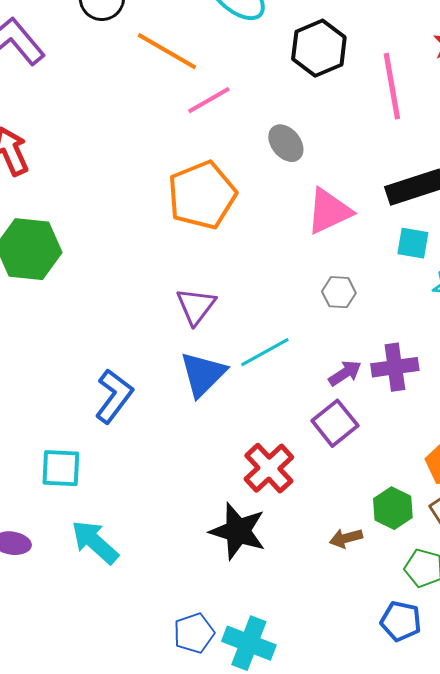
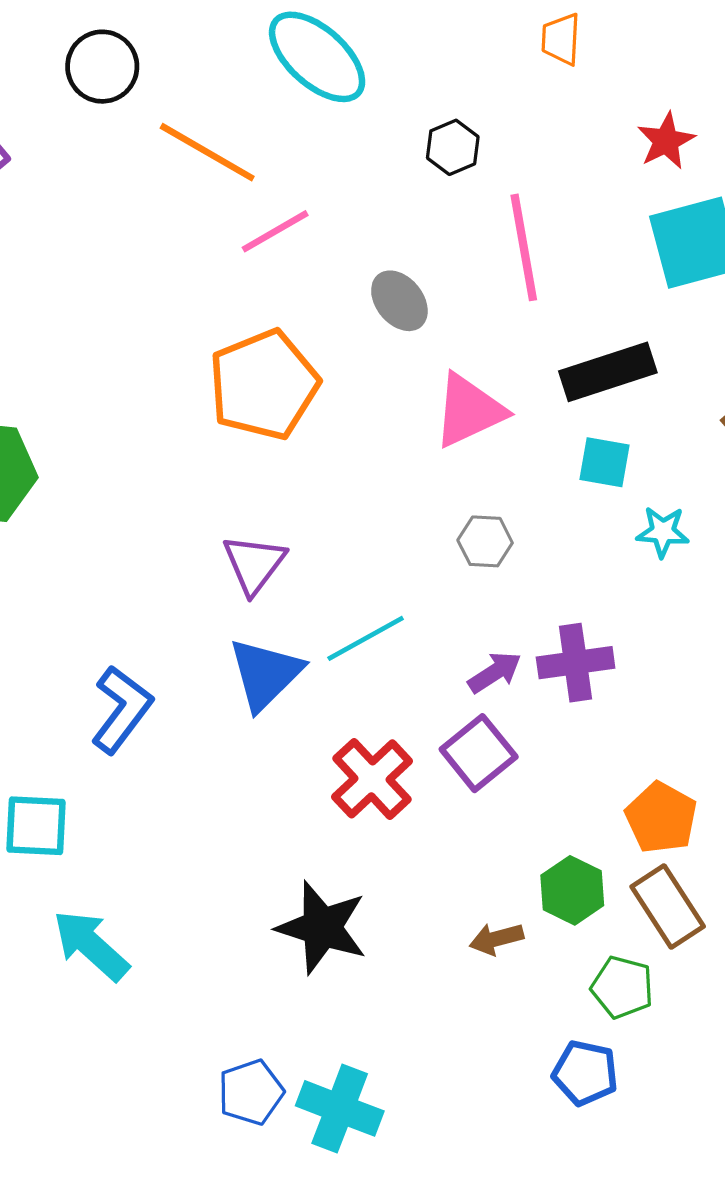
black hexagon: (319, 48) -> (453, 147), size x0.6
pink line: (392, 86) -> (524, 247), moved
red cross: (269, 468) -> (372, 779), moved

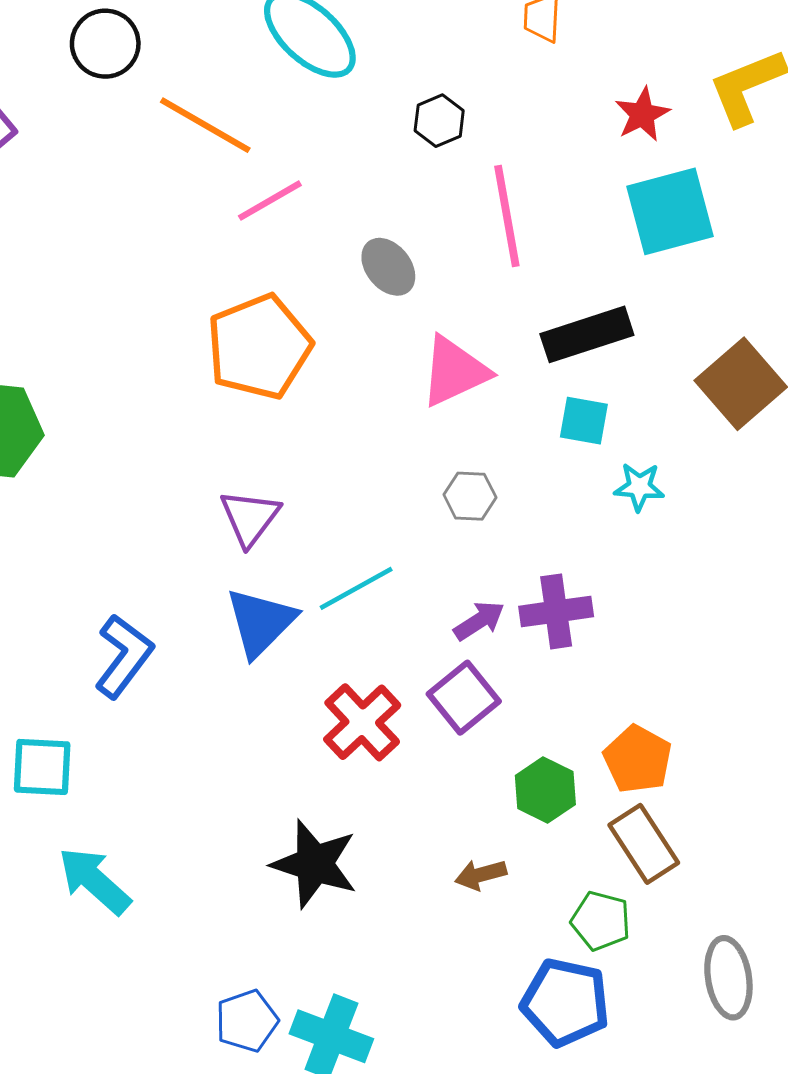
green hexagon: (572, 890) -> (545, 790), moved
blue pentagon: (585, 1073) -> (565, 1002), size x1.4

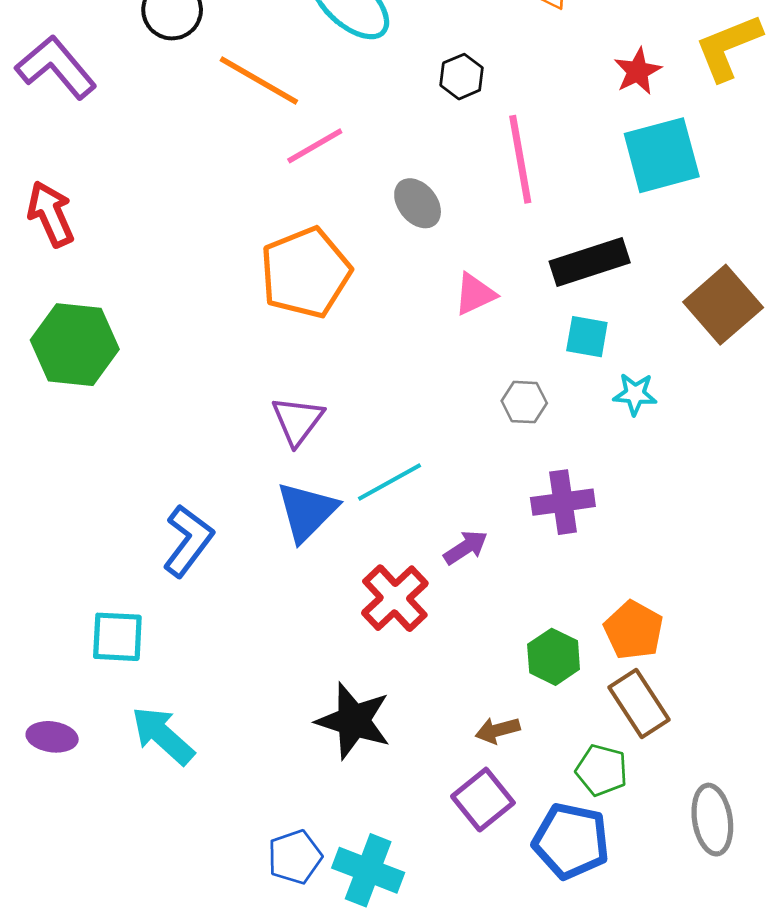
pink triangle: (455, 371) -> (475, 294), size x0.7
gray hexagon: (470, 496) -> (524, 402), moved
purple arrow: (479, 621) -> (466, 547), moved
purple square: (464, 698) -> (483, 800), moved

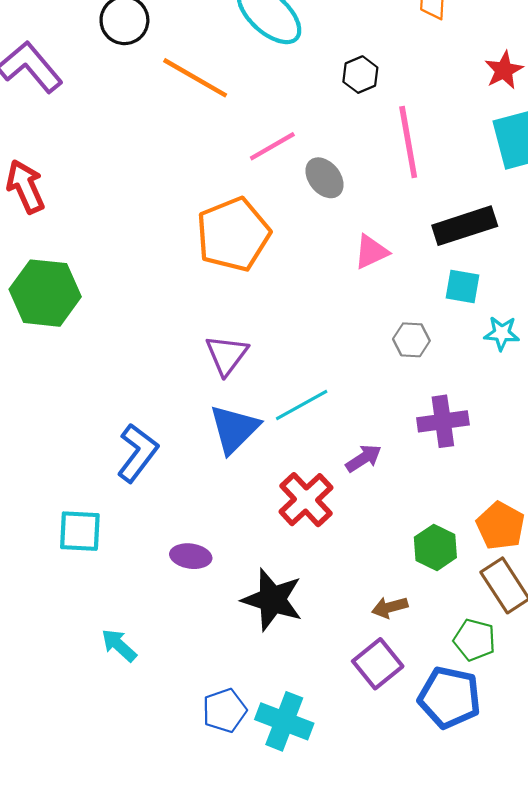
pink line: (315, 146) -> (272, 146), moved
cyan arrow: (163, 736) -> (119, 645), moved, size x0.7
purple ellipse: (52, 737) -> (191, 556), moved

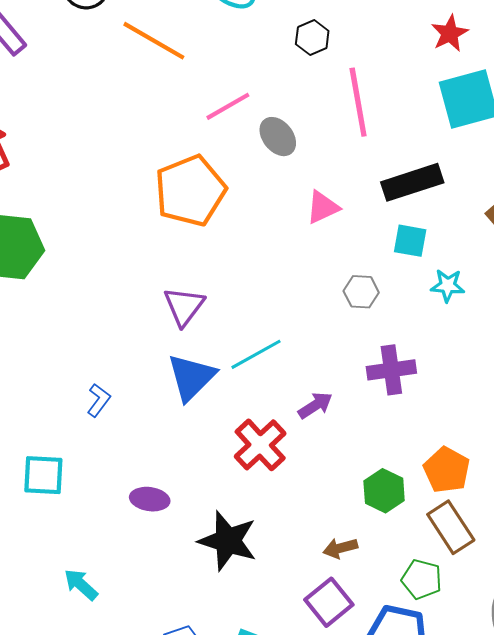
blue L-shape: (137, 453) -> (99, 400), size x0.6

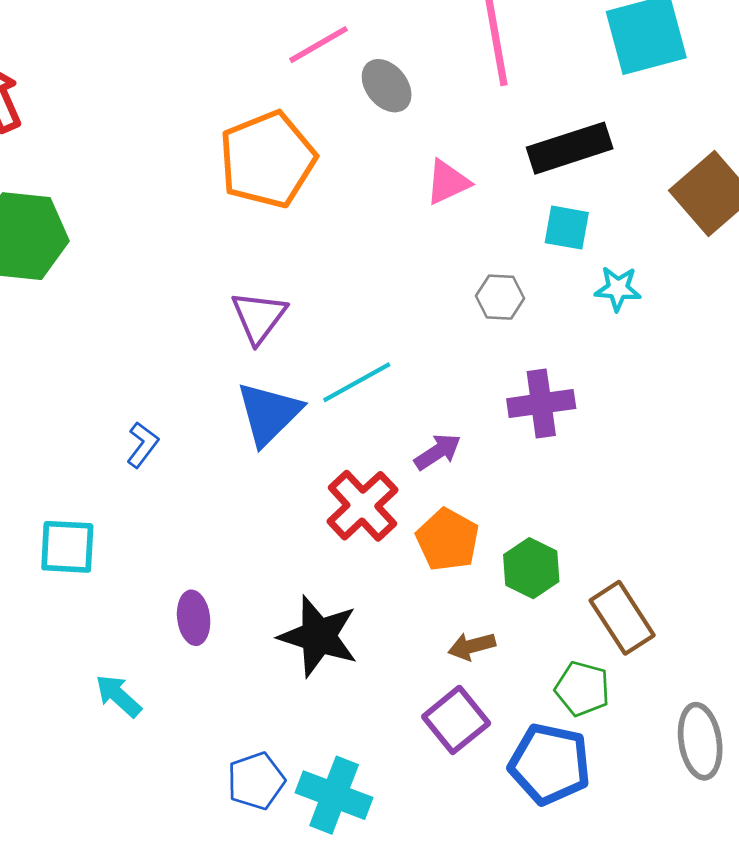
orange pentagon: (447, 470) -> (448, 540), moved
purple ellipse: (150, 499) -> (194, 618), moved, turned 75

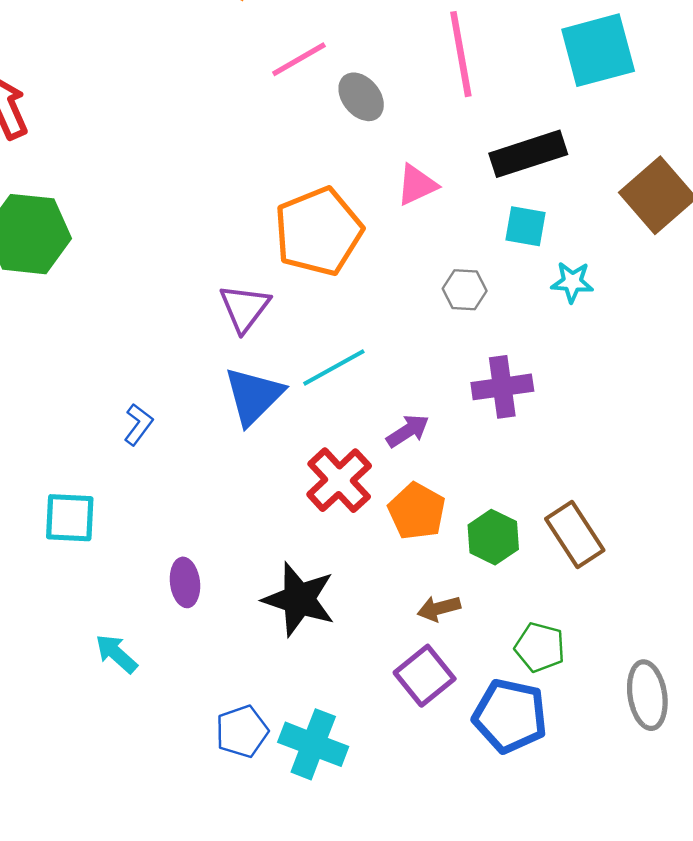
orange pentagon: (267, 159) -> (318, 231), moved
brown rectangle: (622, 618) -> (575, 535), moved

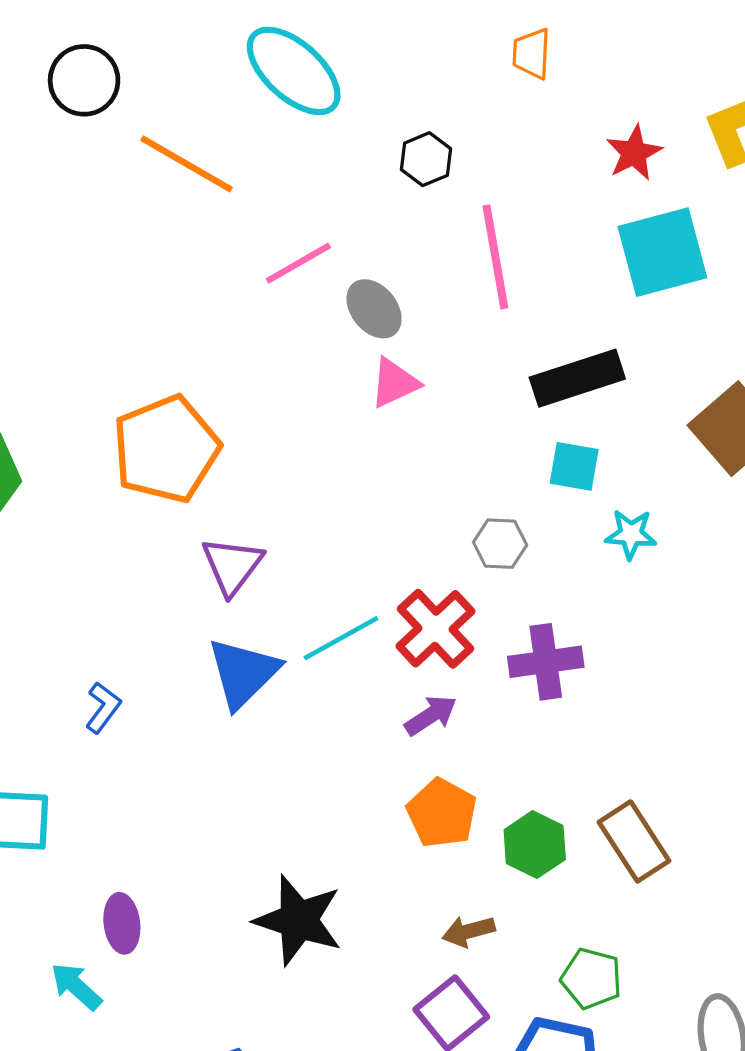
pink triangle: (417, 185) -> (394, 383), moved
orange pentagon: (318, 231) -> (166, 449), moved
red cross: (339, 480) -> (435, 629), moved
purple ellipse: (185, 582) -> (122, 923), moved

